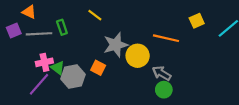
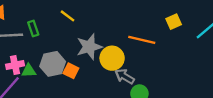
green triangle: (58, 68) -> (29, 71), turned -40
gray arrow: (162, 73) -> (125, 76), moved
gray hexagon: (73, 77) -> (53, 64), moved

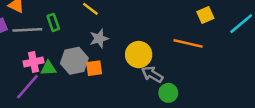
orange line: (142, 40) -> (188, 43), moved
gray star: (89, 47) -> (99, 38), moved, size x0.7
orange square: (71, 71) -> (94, 68), turned -35

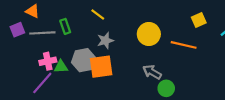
yellow circle: (139, 55) -> (149, 34), moved
orange square: (94, 68) -> (101, 67), size x1.6

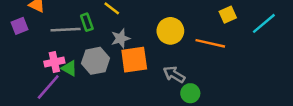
green rectangle: (65, 26) -> (87, 22), moved
gray line: (42, 33) -> (66, 30), moved
green triangle: (61, 67) -> (69, 68), turned 32
orange square: (101, 67) -> (134, 60), moved

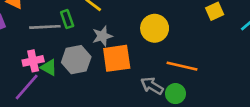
orange line: (210, 43) -> (182, 66), moved
gray arrow: (174, 75) -> (152, 86), moved

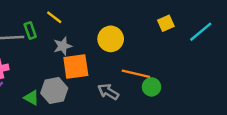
gray hexagon: (76, 60) -> (54, 91), moved
green triangle: (49, 67) -> (31, 98), moved
green circle: (175, 94) -> (152, 87), moved

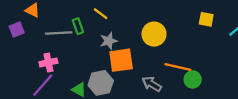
yellow square: (166, 23) -> (206, 19), turned 35

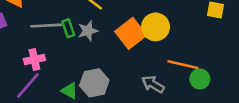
green rectangle: (78, 26) -> (68, 28), moved
gray star: (109, 41) -> (88, 31), moved
orange square: (121, 60) -> (131, 33), moved, turned -30

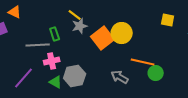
gray line: (46, 26) -> (38, 45), moved
gray star: (88, 31) -> (80, 26), moved
pink cross: (34, 59) -> (52, 61), moved

